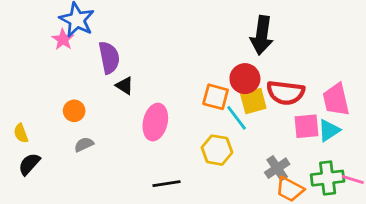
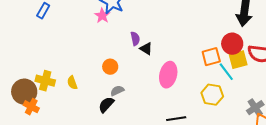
purple semicircle: (109, 58) -> (135, 39), moved, size x0.6
orange square: (216, 97) -> (211, 57), turned -30
black semicircle: (29, 164) -> (106, 105), moved

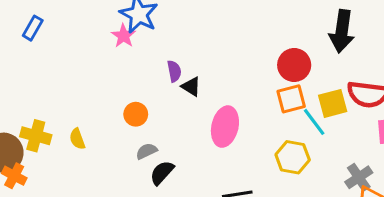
red circle: (232, 44) -> (294, 65), moved
black semicircle: (106, 105) -> (162, 173), moved

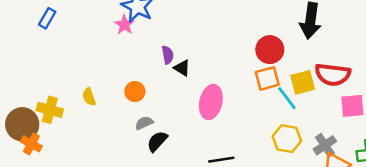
yellow semicircle: (77, 139) -> (89, 97), moved
yellow hexagon: (293, 157) -> (287, 139), moved

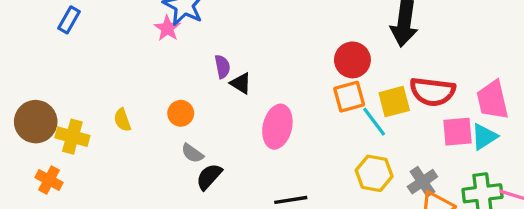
gray semicircle: (144, 123) -> (192, 153), turned -120
brown circle: (22, 124) -> (36, 122), moved

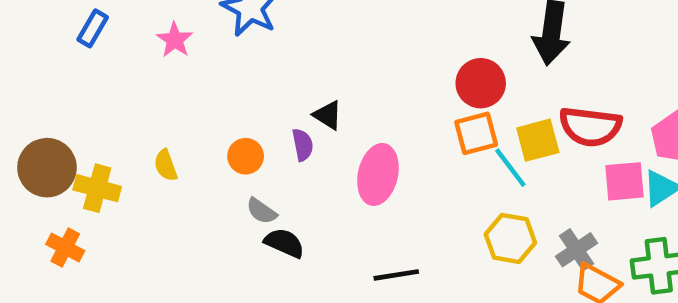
pink star: (167, 28) -> (175, 40), moved
purple semicircle: (222, 67) -> (303, 145), moved
black semicircle: (209, 177) -> (284, 243), turned 72

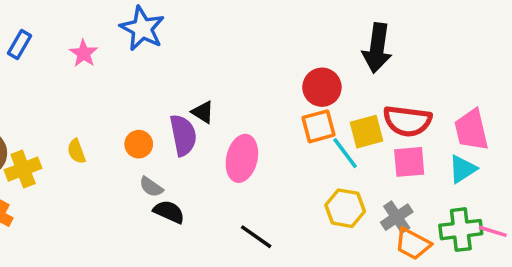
purple semicircle: (303, 145) -> (183, 135), size x1.6
pink square: (625, 181) -> (409, 162), moved
yellow cross: (97, 188) -> (23, 169), turned -36
black line: (396, 275) -> (256, 237), turned 44

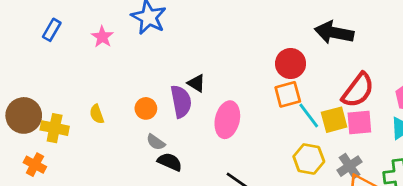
black arrow: (377, 48) -> (334, 33), turned 93
red semicircle: (407, 121) -> (358, 90), turned -60
yellow square: (366, 132) -> (334, 120), moved
yellow cross: (23, 169) -> (55, 128), turned 32

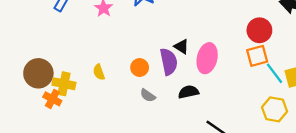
pink ellipse: (227, 120) -> (207, 58), moved
black semicircle: (170, 162) -> (188, 92), moved, turned -36
orange cross: (35, 165) -> (52, 99), moved

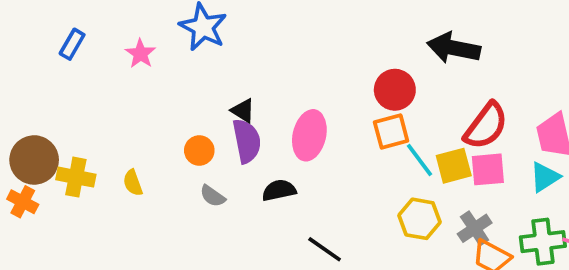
black triangle: (181, 47) -> (243, 111), moved
yellow semicircle: (99, 72) -> (133, 183), moved
orange cross: (52, 99) -> (23, 202), moved

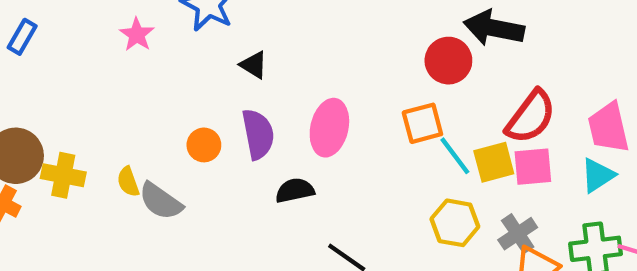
blue rectangle: (72, 44) -> (22, 37), moved
red circle: (395, 90) -> (448, 61), moved
black triangle: (243, 111) -> (254, 65), moved
gray semicircle: (213, 196) -> (161, 201), moved, size x1.5

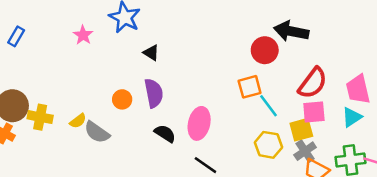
pink ellipse: (329, 128) -> (199, 123), moved
yellow square: (494, 162) -> (301, 130), moved
yellow semicircle: (128, 182) -> (78, 121), turned -108
black semicircle: (295, 190) -> (165, 133), moved, turned 45

